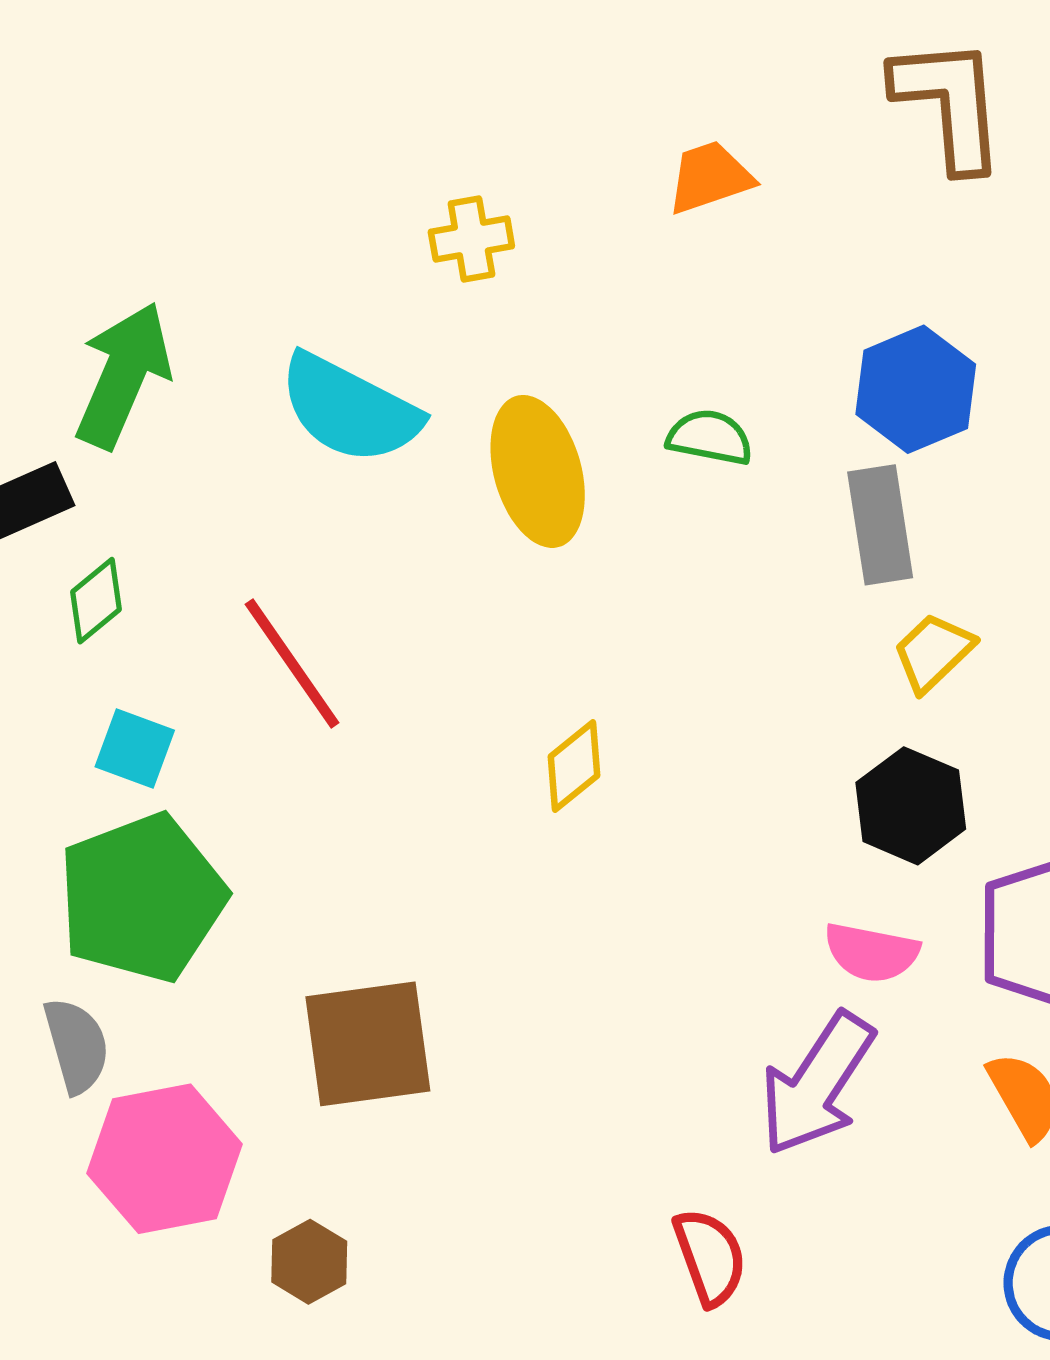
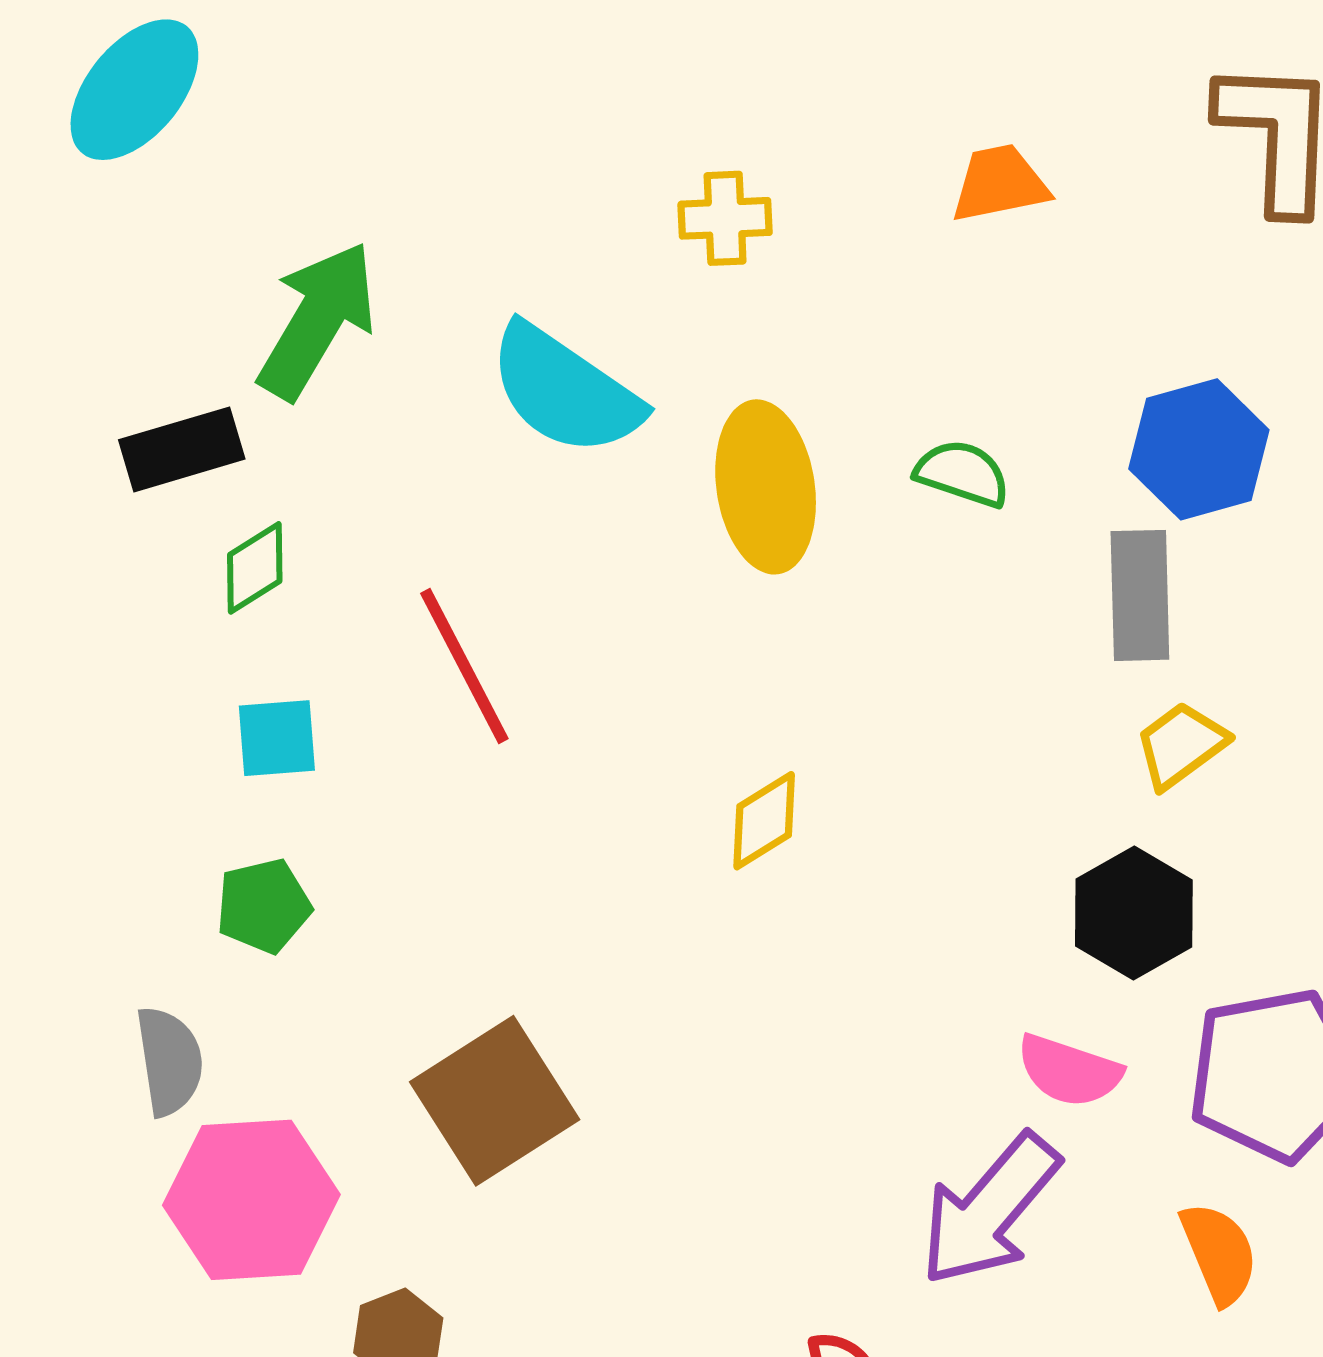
cyan square: (135, 748) -> (277, 738), turned -32
green pentagon: (142, 898) -> (264, 906), size x0.5
brown square: (368, 1044) -> (495, 1101), turned -32

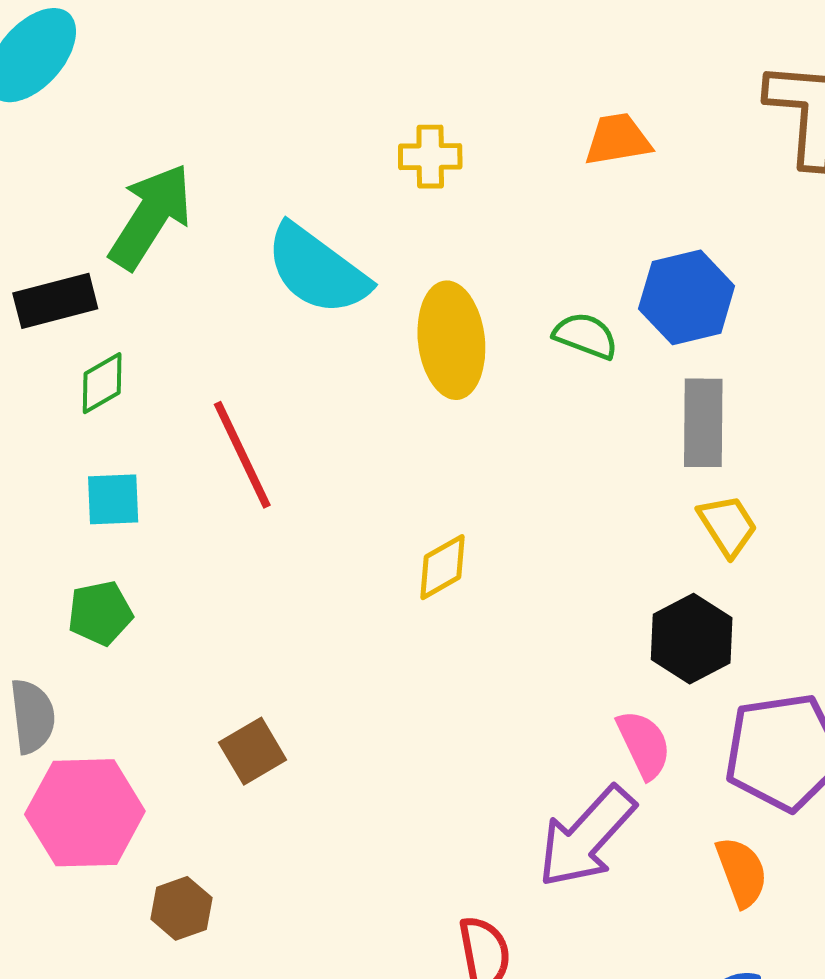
blue hexagon: (1199, 449) -> (687, 297), moved
yellow trapezoid: (1181, 745) -> (728, 525), turned 92
pink semicircle: (1069, 1071) -> (644, 744), turned -136
brown square: (495, 1101) -> (253, 751), size x0.6

